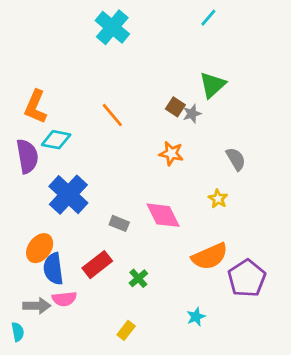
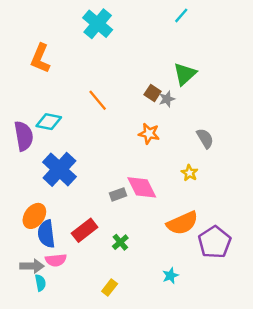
orange L-shape: (36, 107) -> (40, 58), moved
gray rectangle: (119, 223) -> (118, 194), moved, turned -42
cyan semicircle: (18, 332) -> (40, 283), moved

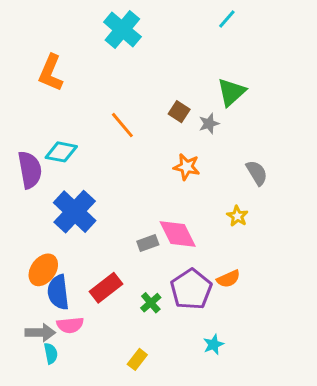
brown square: (153, 93) -> (179, 112), moved
orange semicircle: (182, 223) -> (228, 279), size x0.6
purple pentagon: (215, 242) -> (191, 289), moved

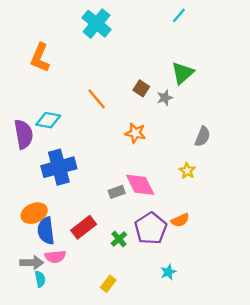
orange star: (187, 167) -> (135, 133), moved
gray semicircle: (257, 173) -> (202, 137), turned 54
blue cross: (75, 212) -> (59, 167), turned 32
orange ellipse: (43, 270) -> (34, 213), turned 30

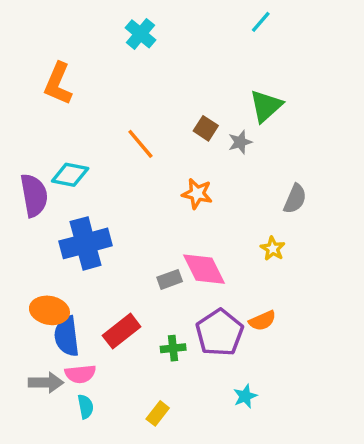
cyan cross: (97, 24) -> (140, 34), size x0.7
orange ellipse: (34, 213) -> (49, 310), turned 35
green cross: (119, 239) -> (173, 348), turned 35
cyan semicircle: (40, 279) -> (86, 407), moved

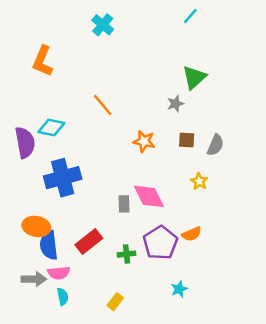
brown square: (206, 128) -> (187, 140), moved, turned -30
gray rectangle: (170, 279) -> (124, 204), turned -72

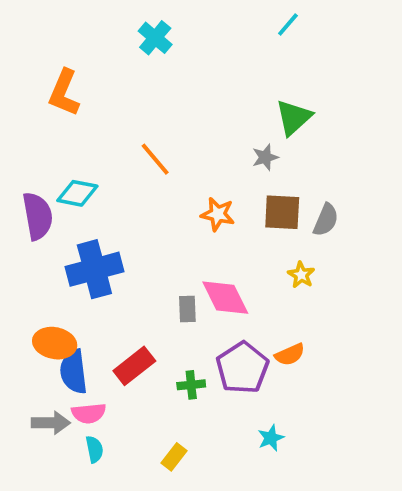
brown square: (187, 140) -> (282, 212), size x1.5

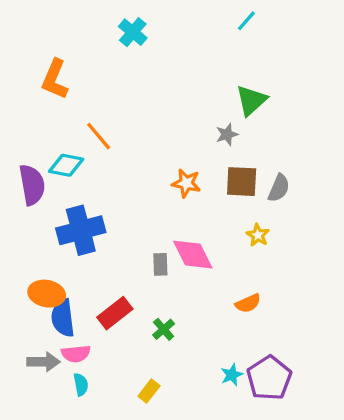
orange line: (155, 159) -> (99, 136), moved
purple pentagon: (242, 368) -> (269, 378), moved
green cross: (191, 385) -> (164, 329), turned -35

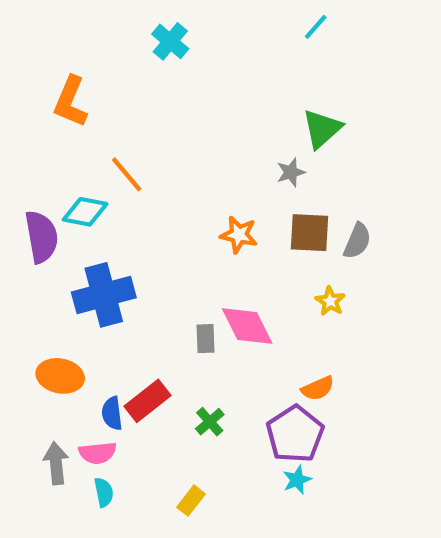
blue semicircle: (63, 318) -> (112, 413), moved, size x0.7
gray arrow: (43, 362) -> (56, 463), turned -96
purple pentagon: (269, 378) -> (295, 434), moved

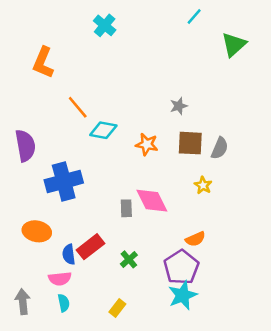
green triangle: (322, 129) -> (234, 45), moved
cyan diamond: (85, 212) -> (103, 130), moved
gray arrow: (56, 463) -> (23, 302), moved
cyan star: (297, 480) -> (183, 295), size x1.6

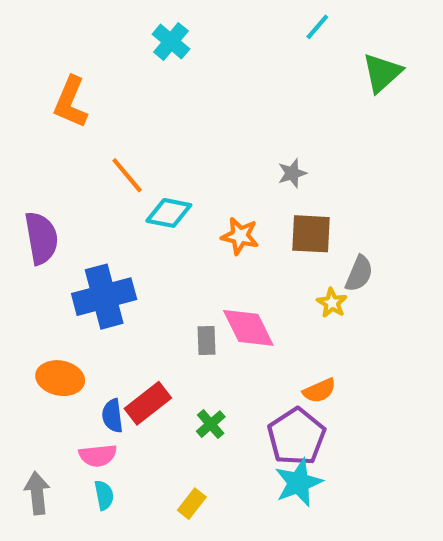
gray semicircle: (220, 148) -> (359, 274), moved

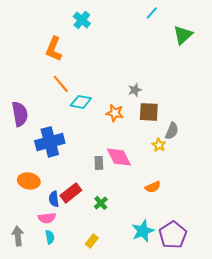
orange L-shape: (71, 102) -> (54, 49), moved
gray star: (292, 173) -> (135, 90), moved
purple pentagon: (296, 437) -> (173, 235), moved

